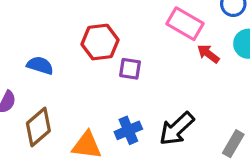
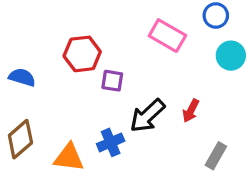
red arrow: (208, 54) -> (191, 111), moved, turned -100
black arrow: (177, 129) -> (147, 116), moved

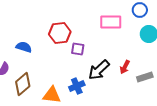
pink rectangle: (167, 36) -> (111, 22), turned -30
gray rectangle: (216, 156) -> (145, 77), moved, turned 42

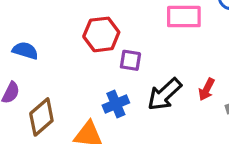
blue semicircle: (24, 47) -> (25, 51), moved
blue cross: (77, 86) -> (116, 104), moved

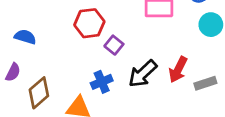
purple square: (130, 60) -> (114, 45), turned 30
red arrow: (207, 89) -> (178, 70), size x1.4

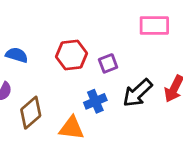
red hexagon: (89, 23) -> (71, 55), moved
purple square: (114, 45) -> (108, 63), turned 30

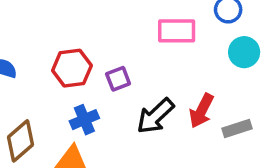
blue cross: (95, 101) -> (84, 120), moved

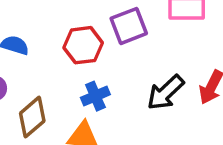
purple square: (118, 79) -> (129, 26), moved, size x1.5

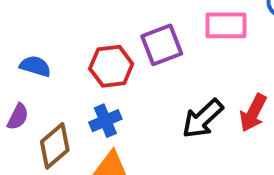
blue cross: (95, 96) -> (105, 121), moved

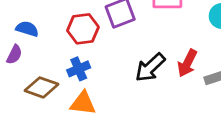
purple semicircle: (18, 117) -> (14, 55), moved
brown diamond: (55, 146) -> (41, 87), turned 60

